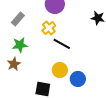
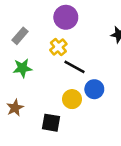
brown star: (14, 64) -> (15, 108), moved
blue circle: (78, 79) -> (94, 89), moved

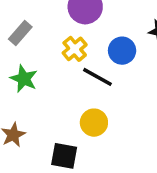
green star: (22, 68) -> (24, 79), turned 30
blue circle: (94, 89) -> (122, 51), moved

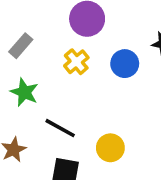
black line: (97, 77) -> (60, 128), moved
yellow circle: (94, 123) -> (110, 148), moved

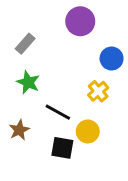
yellow cross: (76, 62) -> (98, 91), moved
yellow circle: (110, 148) -> (88, 131), moved

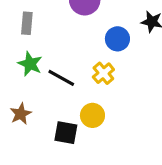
gray rectangle: (25, 44) -> (27, 23), turned -36
black line: (58, 112) -> (61, 78), moved

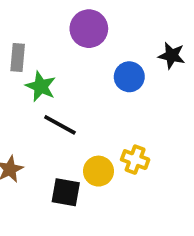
green star: (30, 64) -> (41, 86), moved
yellow cross: (103, 73) -> (135, 160), moved, turned -30

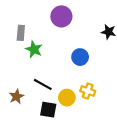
blue circle: (129, 77) -> (80, 57), moved
black line: (60, 125) -> (43, 84), moved

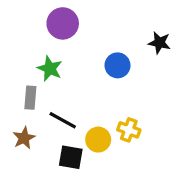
purple circle: (61, 16) -> (63, 23), moved
gray rectangle: (21, 33) -> (30, 98), moved
blue circle: (80, 57) -> (118, 65), moved

